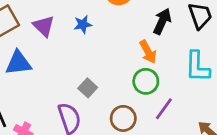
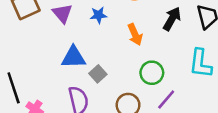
orange arrow: (148, 52) -> (135, 34), moved
blue triangle: (18, 63) -> (73, 57), moved

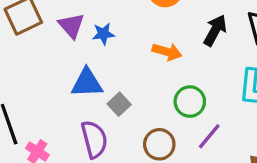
blue star: (98, 15) -> (103, 34), moved
orange arrow: (135, 34) -> (167, 52), turned -50

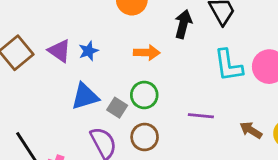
green circle: (190, 102) -> (144, 95), moved
purple line: (209, 136) -> (201, 116), turned 70
brown circle: (159, 144) -> (145, 137), moved

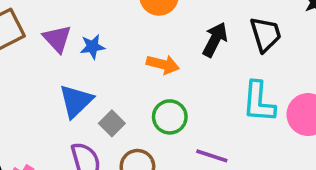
green circle: (144, 95) -> (170, 117), moved
blue triangle: (85, 96) -> (76, 101), turned -40

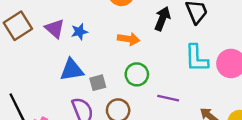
blue triangle: (76, 101) -> (72, 70), turned 40
gray square: (112, 123) -> (98, 83), turned 35

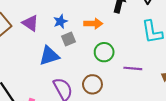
blue star: (79, 32) -> (60, 21), moved
gray square: (98, 83) -> (68, 39), moved

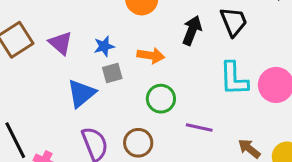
blue triangle: (49, 56) -> (81, 93), turned -30

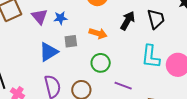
blue star: (104, 46) -> (60, 18), moved

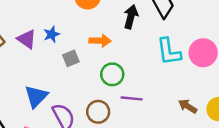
blue triangle: (49, 52) -> (36, 96), moved
purple line: (123, 86) -> (132, 98), moved

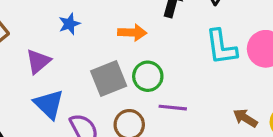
purple triangle: (27, 39) -> (38, 61), moved, turned 45
gray square: (71, 58) -> (109, 79), moved, size x1.6
blue triangle: (36, 96) -> (49, 104), turned -30

